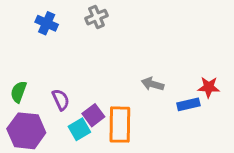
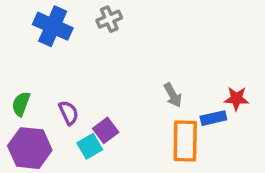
blue cross: (47, 23) -> (53, 26), size x1.5
gray arrow: (153, 84) -> (173, 95), turned -135
orange rectangle: (120, 125) -> (185, 141), moved

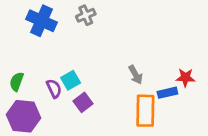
cyan square: (90, 146) -> (71, 80), moved

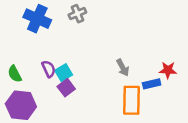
green semicircle: (17, 82) -> (15, 74), turned -48
purple semicircle: (54, 89) -> (49, 69), moved
purple square: (83, 102) -> (66, 88), moved

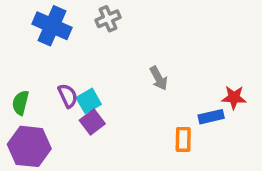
gray arrow: (123, 68) -> (159, 78), moved
green semicircle: (15, 74) -> (21, 103), turned 42
orange rectangle: (131, 100) -> (183, 139), size x0.6

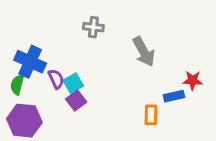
gray cross: (108, 19) -> (93, 27), moved, turned 30
blue cross: (52, 26) -> (30, 62), moved
gray arrow: (159, 78) -> (144, 52), moved, size x1.5

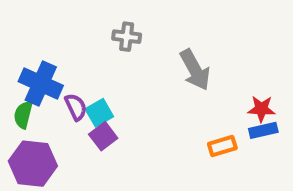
blue rectangle: (174, 96) -> (263, 130), moved
orange rectangle: (151, 115) -> (222, 146), moved, turned 72

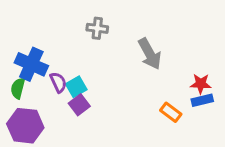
orange rectangle: (222, 146) -> (171, 112), turned 54

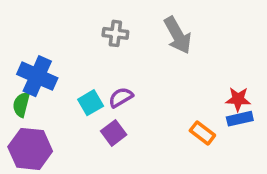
gray arrow: (150, 54) -> (178, 35), moved
purple semicircle: (58, 82) -> (121, 97), moved, turned -96
purple square: (79, 105) -> (114, 133), moved

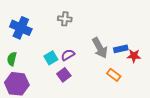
gray arrow: (178, 35) -> (100, 48), moved
blue cross: (37, 76) -> (21, 28), moved
blue rectangle: (240, 119) -> (121, 49), moved

